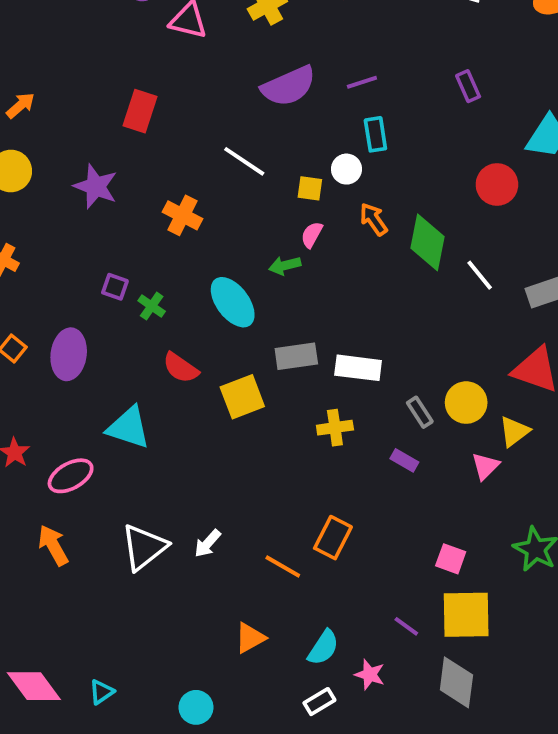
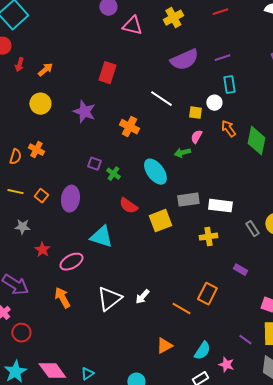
purple rectangle: (404, 460) -> (240, 270), moved

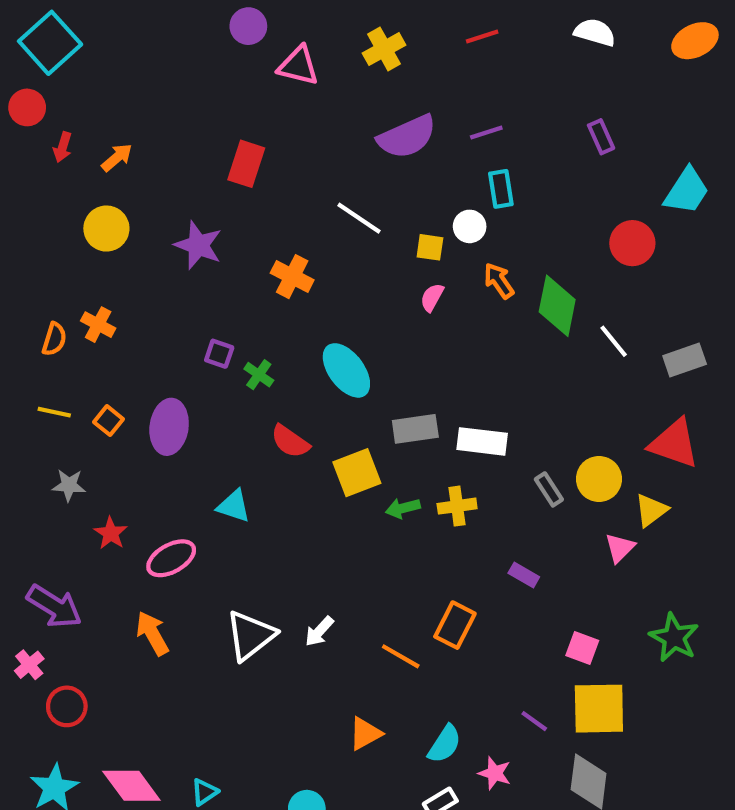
green arrow: (182, 153) -> (403, 508), moved
cyan triangle: (101, 237) -> (234, 506), size x0.7

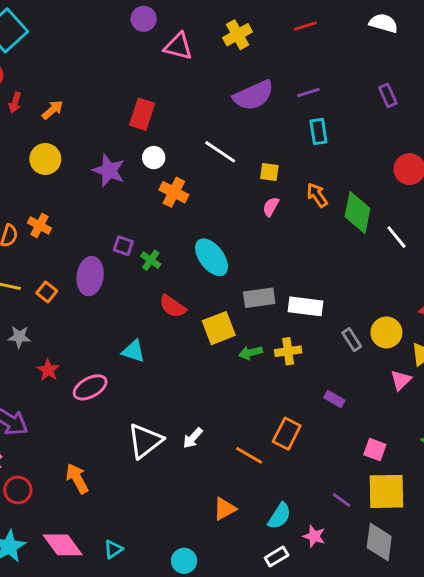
white circle: (470, 226) -> (154, 158), moved
purple ellipse: (169, 427) -> (90, 276), moved
orange arrow: (152, 633) -> (77, 478), moved

